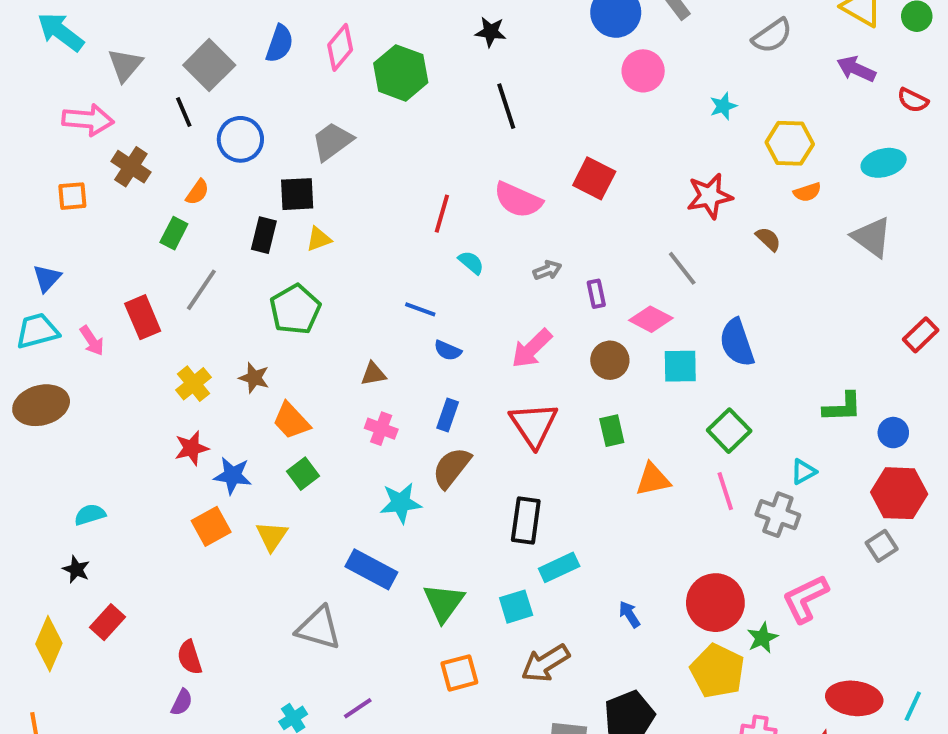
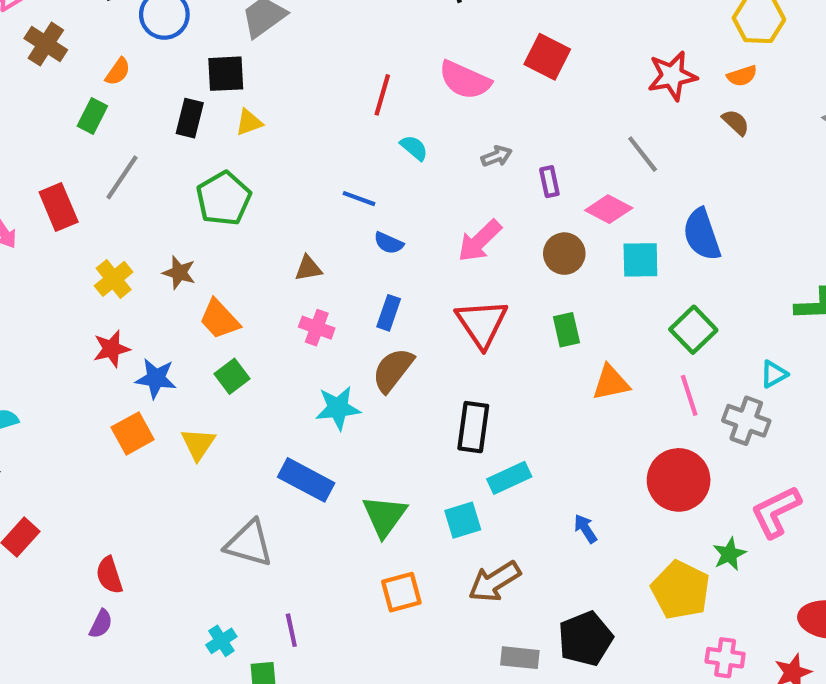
orange semicircle: (807, 192) -> (742, 76), moved
red circle: (715, 603) -> (679, 480), moved
purple line: (358, 708) -> (291, 630), turned -68

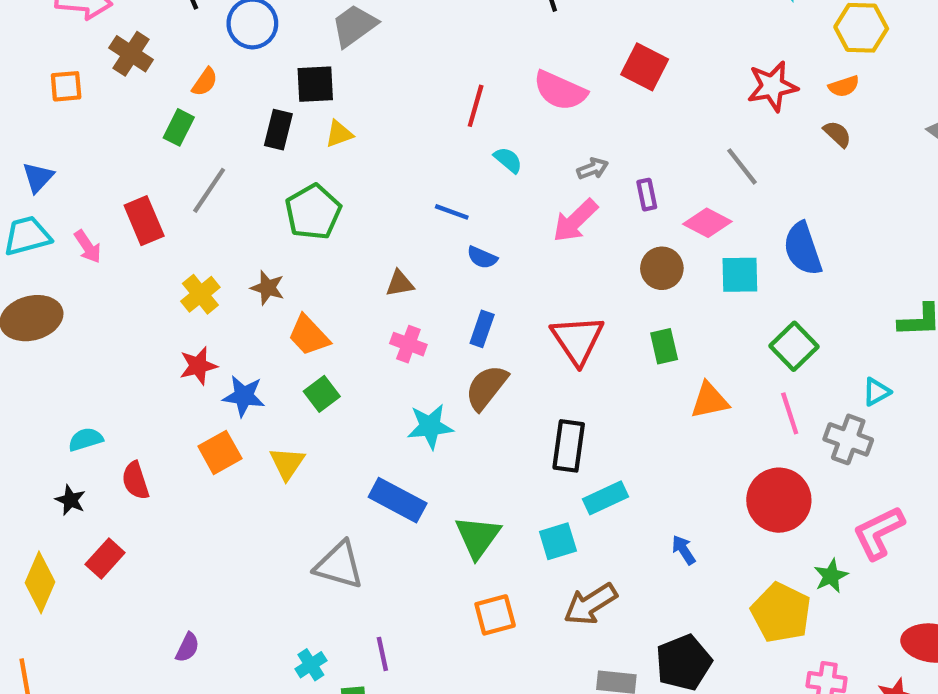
pink arrow: (480, 241) -> (575, 221), moved
red semicircle: (109, 575) -> (135, 481), moved

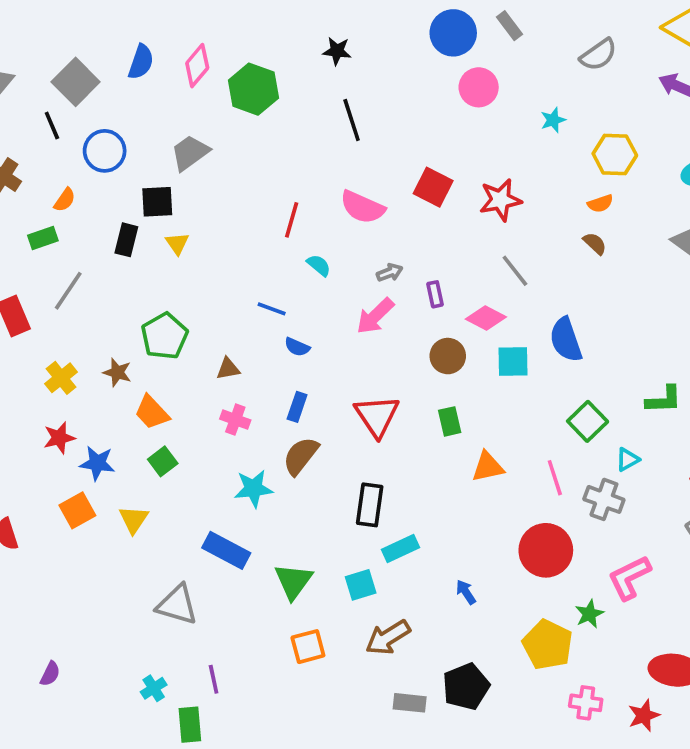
red star: (772, 86) -> (500, 200), moved
green rectangle: (179, 127) -> (43, 238), turned 44
yellow triangle: (339, 134) -> (177, 243), turned -45
green pentagon: (313, 212) -> (165, 336), moved
green square: (794, 346) -> (588, 421), moved

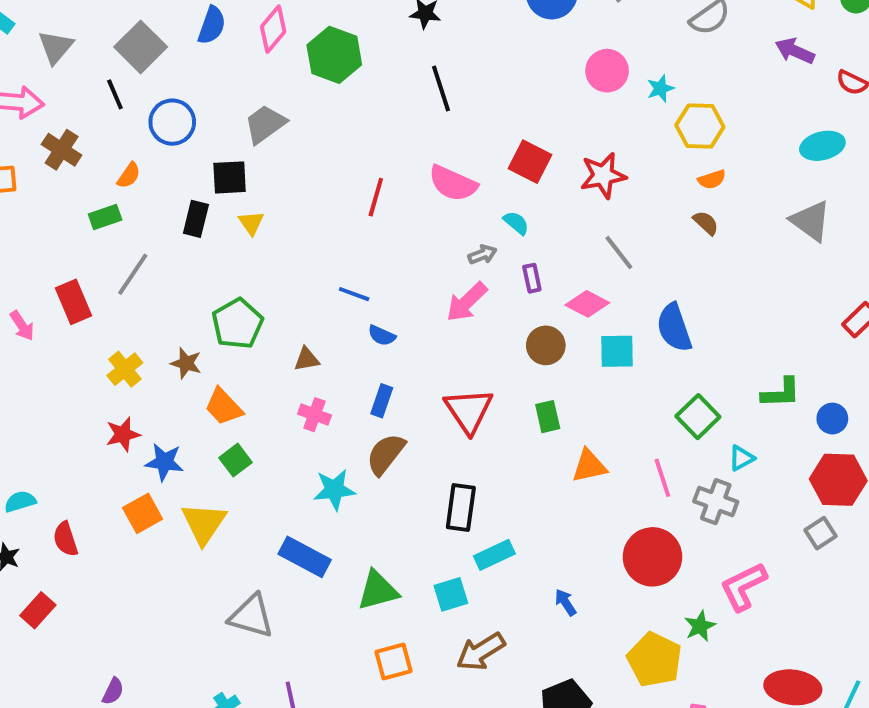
pink circle: (479, 87) -> (607, 71), moved
yellow hexagon: (615, 155) -> (700, 126), moved
cyan semicircle: (319, 265) -> (516, 223), moved
yellow triangle: (134, 519) -> (204, 523), size x1.4
green triangle: (293, 581) -> (378, 590), turned 39

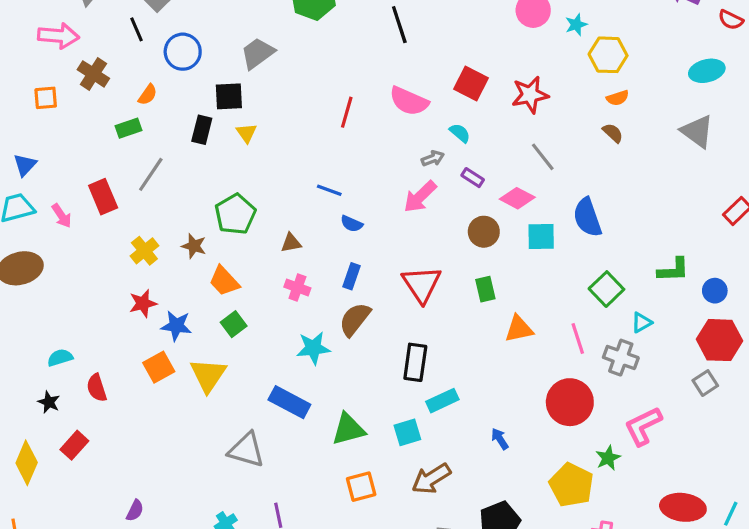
purple rectangle: (532, 278) -> (473, 178), turned -45

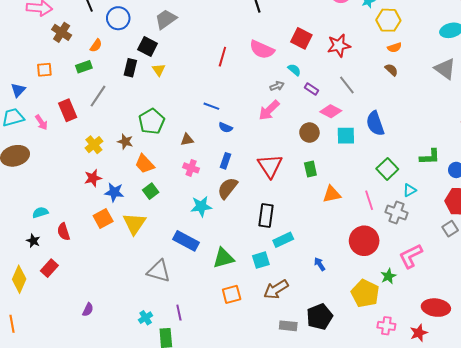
black square: (229, 96) -> (148, 47), turned 30
orange square: (46, 98) -> (44, 70), moved
purple rectangle: (473, 178) -> (311, 89), moved

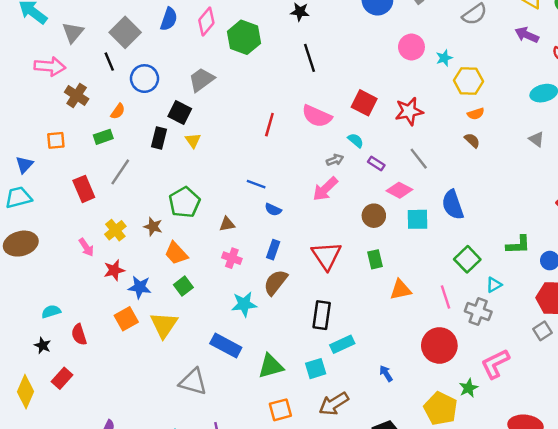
gray triangle: (445, 69) -> (536, 139), size x0.6
pink arrow: (41, 122) -> (86, 247), moved

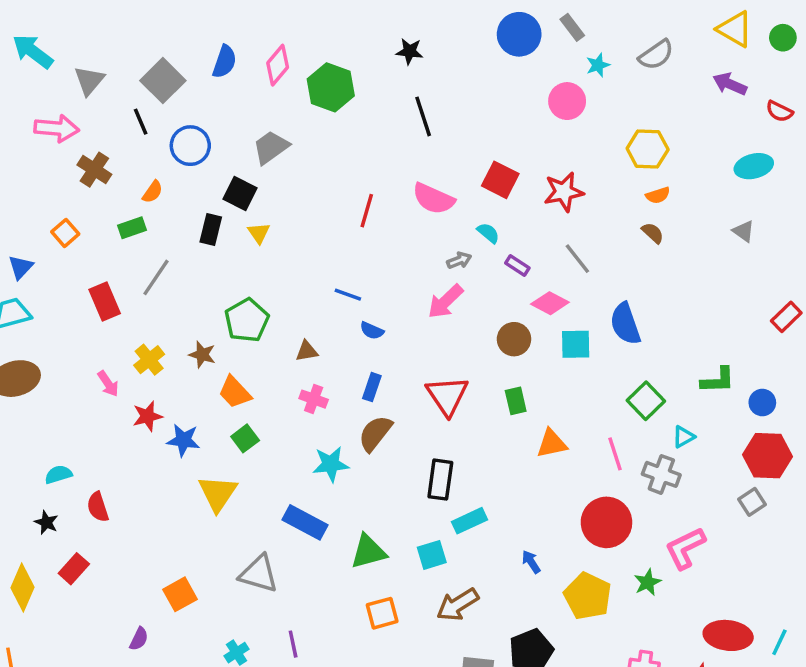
cyan star: (444, 58) -> (598, 65), moved
orange square: (56, 140) -> (65, 233), turned -36
orange square: (126, 319) -> (180, 594), moved
yellow pentagon: (441, 409) -> (588, 596), moved

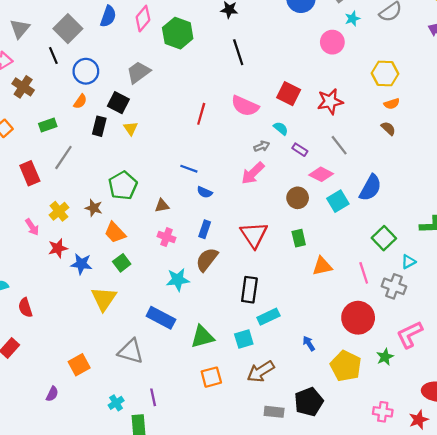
orange semicircle: (153, 192) -> (80, 101), moved
blue semicircle: (625, 324) -> (370, 188), turned -132
cyan square: (576, 344) -> (338, 201), turned -30

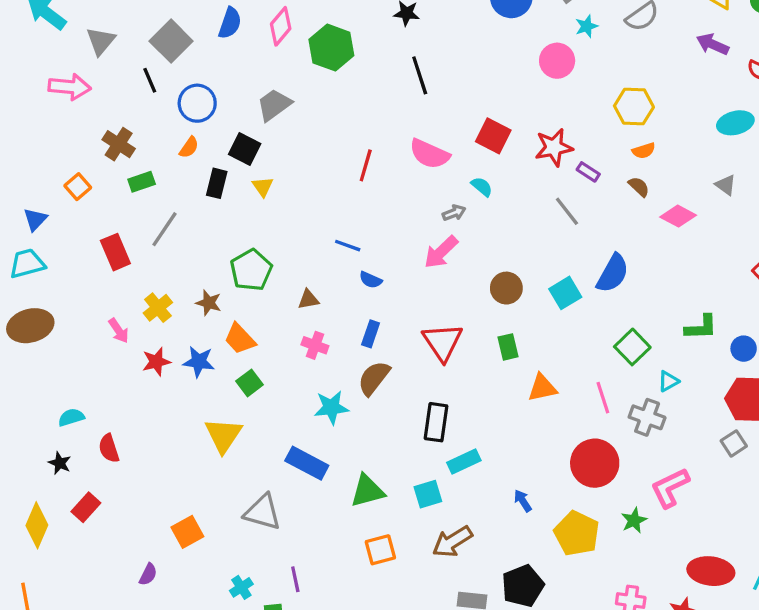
brown cross: (23, 87) -> (119, 144), moved
purple rectangle: (300, 150) -> (588, 172), moved
pink diamond: (321, 174) -> (678, 216), moved
blue star: (81, 264) -> (199, 362), moved

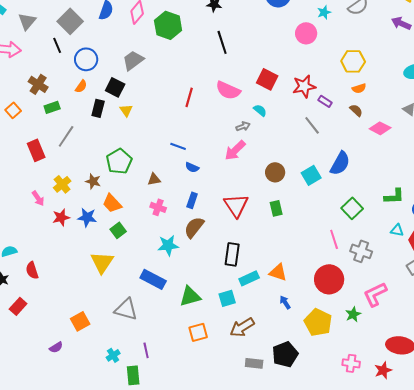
cyan triangle: (668, 381) -> (397, 230), moved, turned 40
orange triangle: (542, 388) -> (278, 272), moved, turned 30
purple semicircle: (148, 574) -> (56, 347), turned 32

